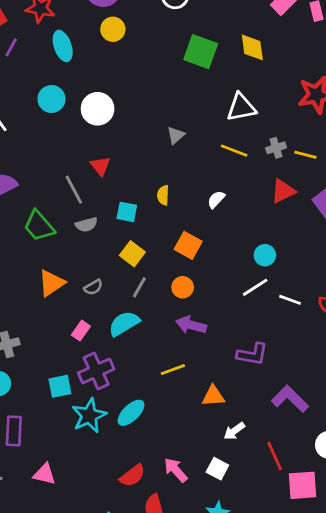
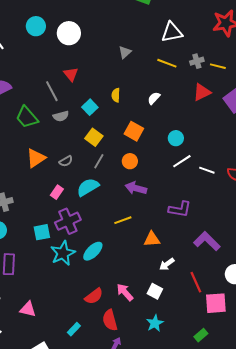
cyan square: (127, 212) -> (90, 107), turned 35
cyan circle: (265, 255) -> (176, 138), moved
pink triangle: (45, 474) -> (28, 309), moved

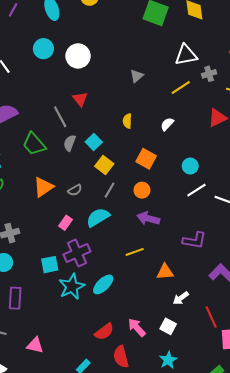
gray cross: (197, 61) -> (209, 74), moved
yellow line: (167, 63) -> (181, 87), turned -54
cyan square: (90, 107) -> (94, 142), moved
gray semicircle: (61, 116) -> (70, 143), turned 126

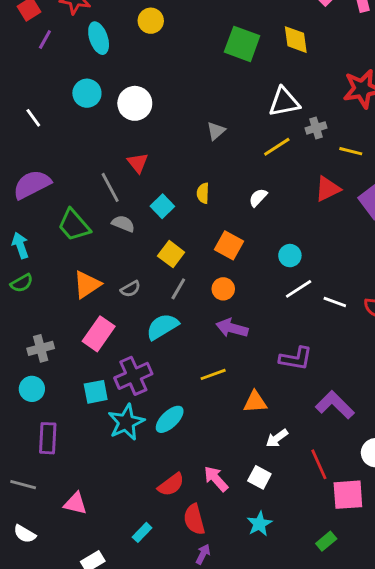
cyan square: (94, 142) -> (162, 206), moved
gray semicircle: (70, 143) -> (123, 224), turned 91
pink rectangle: (65, 223) -> (99, 334), moved, size x1.6

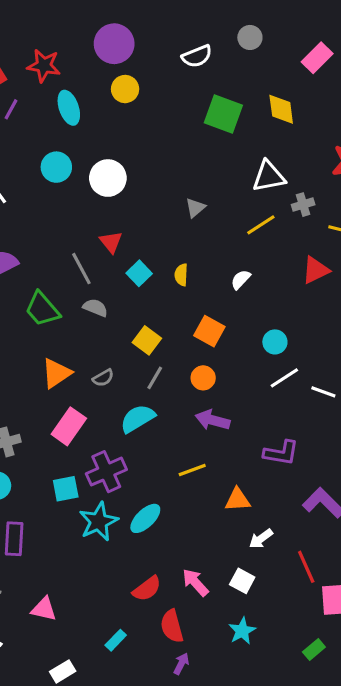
cyan square: (162, 206) -> (139, 273), moved

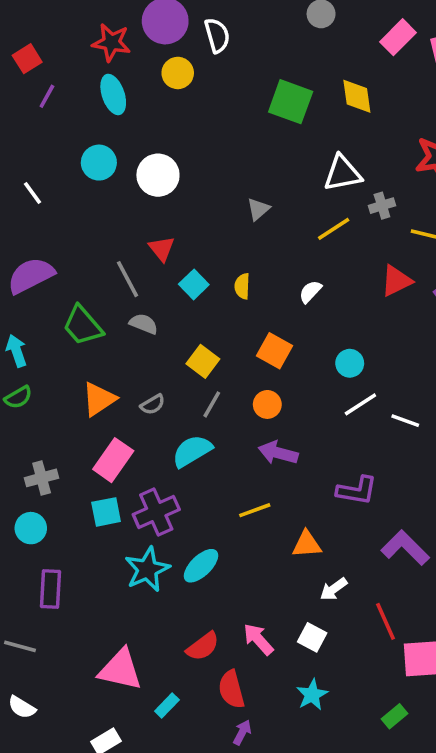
white semicircle: (197, 56) -> (217, 35), moved, turned -84
red star: (44, 66) -> (111, 43), moved
cyan square: (66, 489) -> (106, 512), moved
pink triangle: (44, 609) -> (120, 670), moved, size x1.5

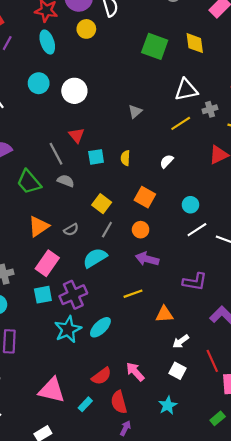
cyan square: (194, 284) -> (96, 157), turned 35
white square: (312, 637) -> (177, 371), moved
cyan rectangle: (167, 705) -> (85, 404), moved

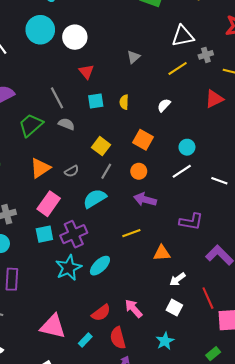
cyan circle: (39, 83) -> (40, 30), size x1.4
red triangle: (77, 135) -> (86, 72), moved
green trapezoid: (29, 182) -> (31, 125), turned 90
white line: (197, 230) -> (182, 171), moved

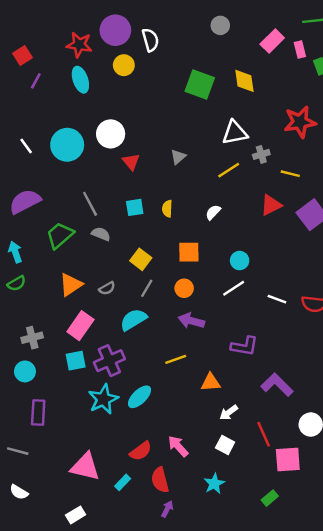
cyan circle: (40, 30) -> (67, 145), moved
red triangle: (86, 72) -> (131, 162), moved
orange square: (143, 140) -> (189, 252), turned -30

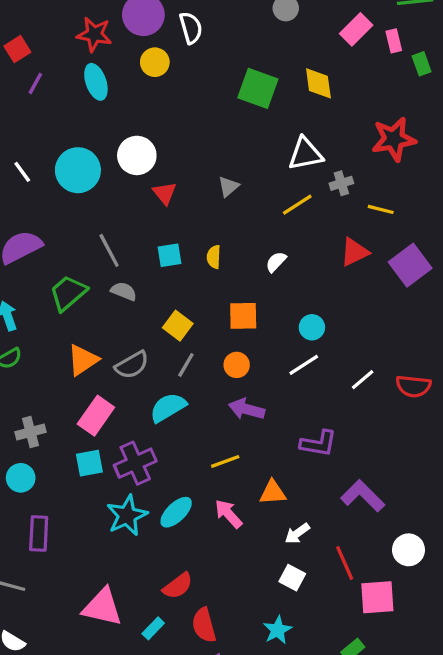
gray semicircle: (107, 288) -> (132, 365), size x1.5
white line: (277, 299) -> (363, 380), turned -60
pink arrow: (178, 446) -> (228, 514), moved

